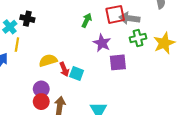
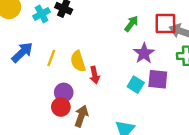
yellow line: (17, 45) -> (51, 58), moved
yellow semicircle: (48, 60) -> (78, 61), turned -102
cyan square: (77, 74) -> (136, 85), moved

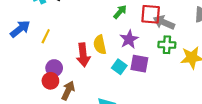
yellow semicircle: (78, 61) -> (100, 45), moved
red arrow: (95, 75) -> (83, 55), size x1.5

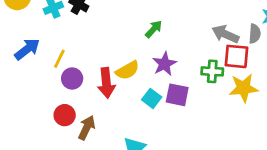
red square: (151, 14) -> (236, 56), moved
gray arrow: (164, 22) -> (225, 34), moved
yellow semicircle: (100, 45) -> (127, 70), turned -108
purple circle: (54, 68) -> (72, 79), moved

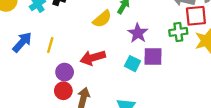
yellow semicircle: (127, 70) -> (102, 19), moved
purple circle: (72, 79) -> (65, 72), moved
red arrow: (106, 83) -> (93, 58), turned 90

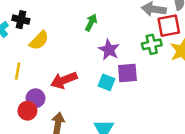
yellow semicircle: (102, 19) -> (39, 40), moved
red circle: (63, 91) -> (27, 111), moved

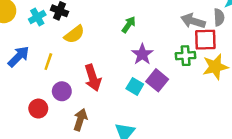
purple square: (127, 73) -> (157, 80), turned 35
red arrow: (64, 80) -> (93, 78), turned -95
red circle: (27, 111) -> (38, 109), moved

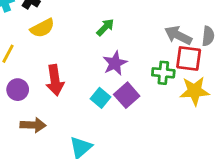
brown arrow: (80, 120) -> (33, 125), turned 65

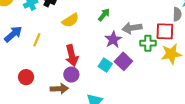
yellow semicircle: (42, 28) -> (70, 20), moved
gray arrow: (178, 35) -> (132, 28), moved, turned -30
purple circle: (18, 90) -> (71, 75), moved

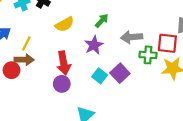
purple star: (113, 40) -> (94, 45), moved
red circle: (26, 77) -> (12, 70), moved
brown arrow: (59, 89) -> (24, 60), moved

